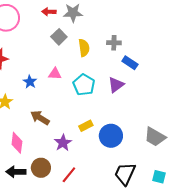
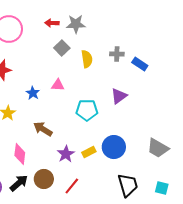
blue rectangle: (130, 63) -> (140, 64), moved
cyan pentagon: (84, 85) -> (87, 110), moved, turned -30
yellow rectangle: (86, 126) -> (89, 152), moved
black arrow: (16, 172) -> (19, 183), turned 138
black trapezoid: (125, 174) -> (128, 185), turned 140

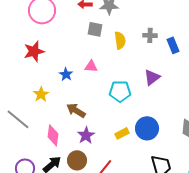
gray square: (62, 48) -> (95, 29), turned -35
blue rectangle: (140, 64) -> (173, 45), turned 35
purple star: (66, 154) -> (86, 135), moved

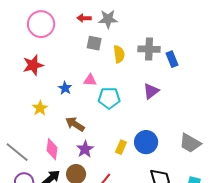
gray cross: (150, 35) -> (149, 49), size x1.5
cyan pentagon: (120, 91) -> (109, 98), moved
gray line: (18, 119) -> (17, 152), moved
yellow rectangle: (122, 133) -> (121, 147), turned -40

